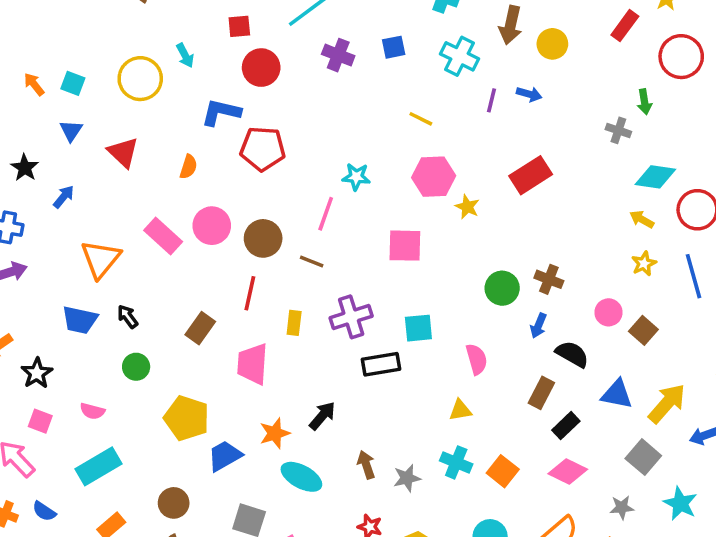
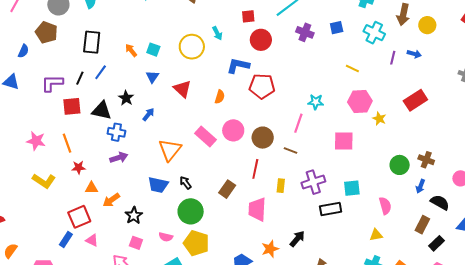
green circle: (136, 367) -> (191, 211), size x1.6
yellow pentagon: (187, 418) -> (196, 243), moved

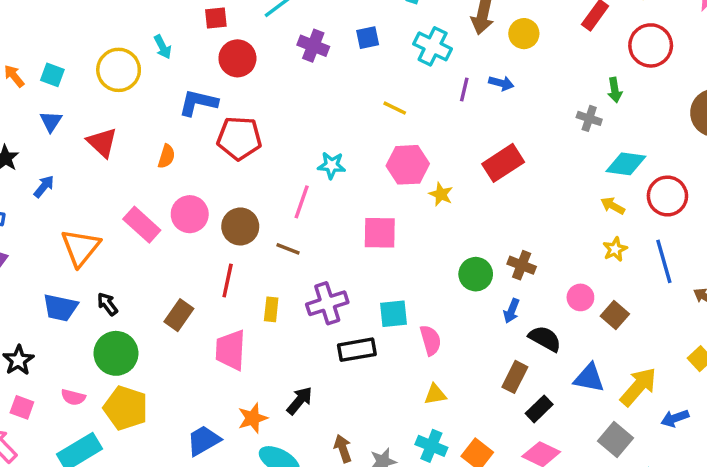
pink semicircle: (385, 206) -> (431, 340), moved

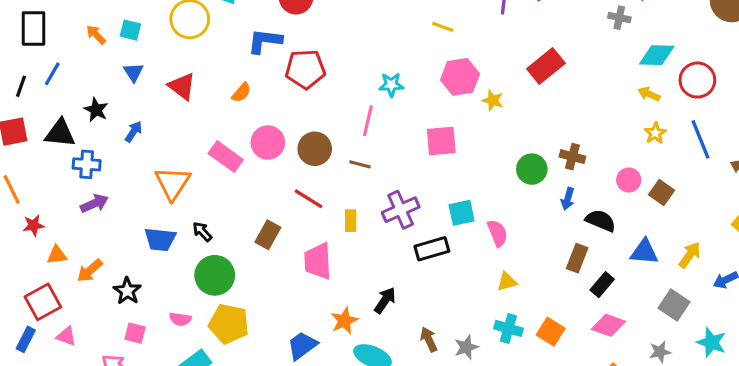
orange semicircle: (166, 156) -> (241, 93), turned 30
red line: (228, 280) -> (308, 199), turned -64
yellow arrow: (638, 387) -> (690, 255), size x0.7

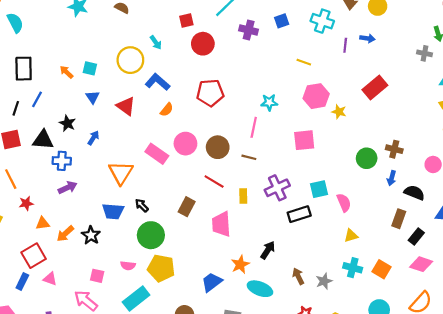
blue L-shape: (265, 41) -> (158, 82), moved, turned 35
black star: (127, 291) -> (91, 235), moved

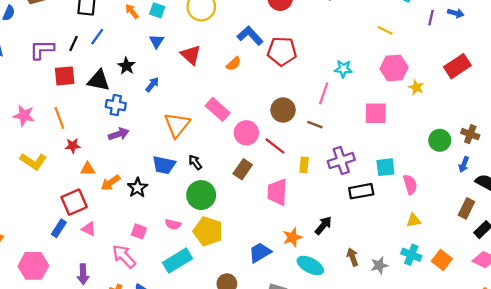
blue L-shape: (158, 82) -> (250, 36), moved
pink circle: (185, 144) -> (246, 133), moved

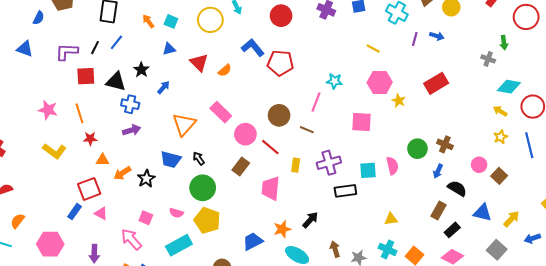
blue triangle: (156, 41) -> (169, 49), turned 40
orange semicircle: (234, 64) -> (225, 70), moved
pink semicircle: (410, 185) -> (392, 166), moved

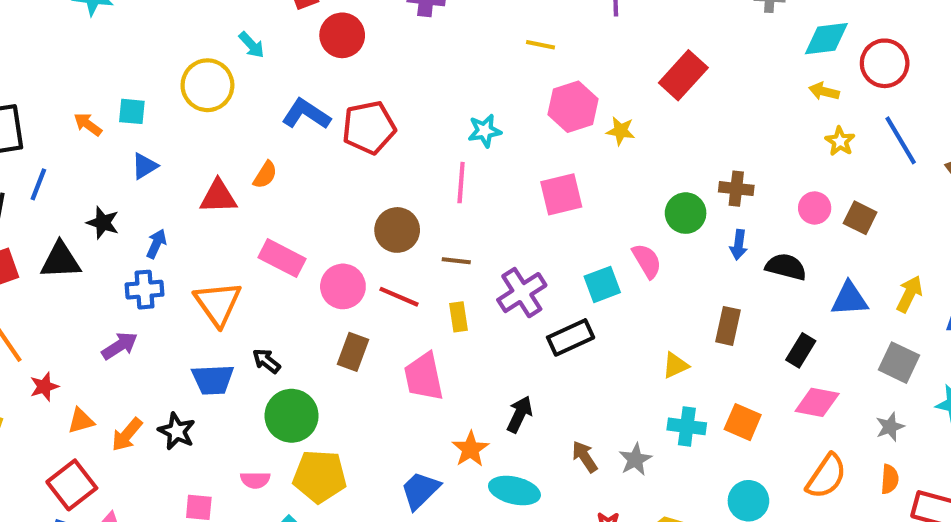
red triangle: (199, 63) -> (218, 197), moved, turned -30
blue cross: (130, 104) -> (145, 290), moved
brown line: (307, 130) -> (456, 261), moved
brown rectangle: (438, 210) -> (728, 326), moved

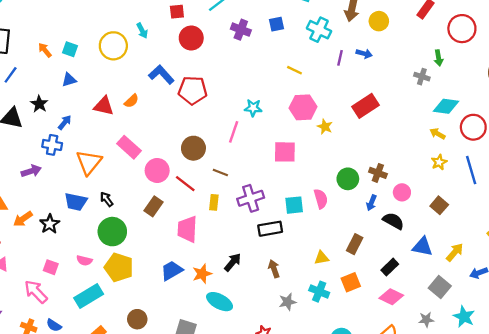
pink circle: (815, 208) -> (402, 192), moved
orange square: (743, 422) -> (351, 282), moved, turned 30
brown arrow: (585, 457) -> (274, 269), moved
blue trapezoid: (420, 490) -> (172, 271), moved

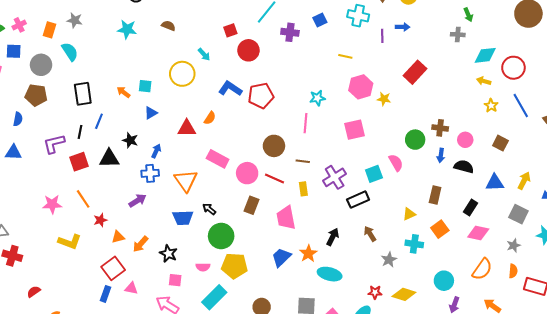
black star: (50, 224) -> (168, 254), moved

